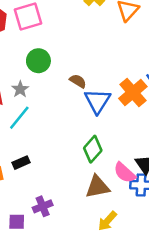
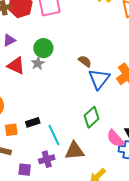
green circle: (38, 61) -> (43, 48), moved
cyan line: (19, 118) -> (54, 135), moved, turned -70
brown triangle: (97, 187) -> (75, 151), moved

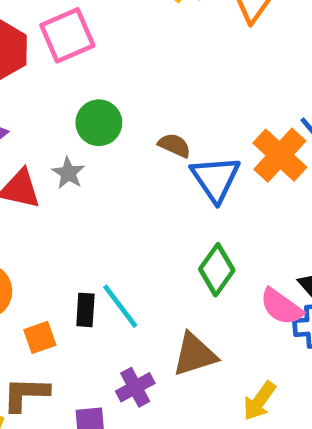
green circle: (43, 48) -> (99, 123), moved
black rectangle: (33, 122) -> (85, 310), turned -56
cyan line: (54, 135) -> (120, 306), moved

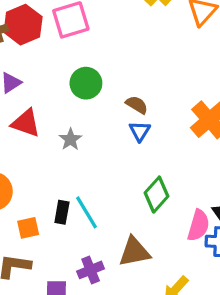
gray star: (68, 173) -> (70, 139), moved
blue triangle: (215, 179) -> (140, 131), moved, size x0.6
pink semicircle: (281, 307) -> (198, 225), turned -116

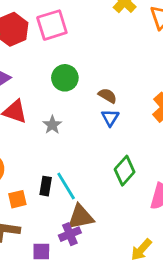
brown triangle: (134, 252) -> (81, 217), moved

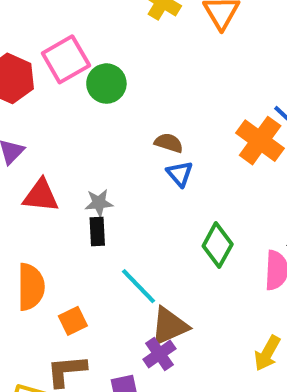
green circle: (65, 78) -> (106, 84), moved
gray star: (52, 125) -> (99, 203), turned -30
black rectangle: (46, 186) -> (97, 232), moved

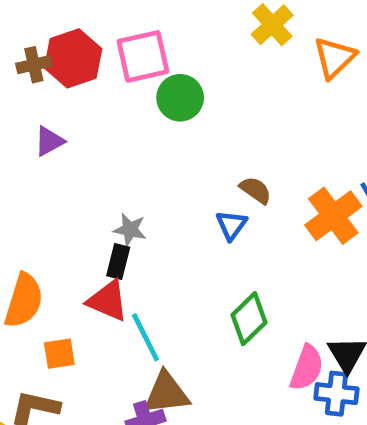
brown semicircle: (169, 143) -> (256, 190), moved
red triangle: (41, 196) -> (108, 301), moved

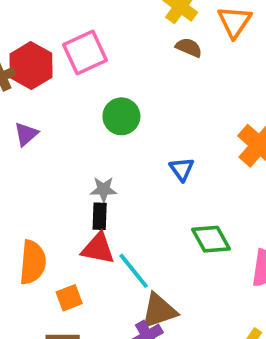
green circle: (180, 98) -> (121, 116), moved
brown semicircle: (256, 190) -> (189, 47), moved
green diamond: (249, 319) -> (211, 239), turned -63

